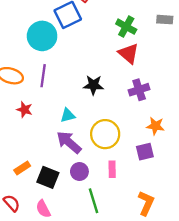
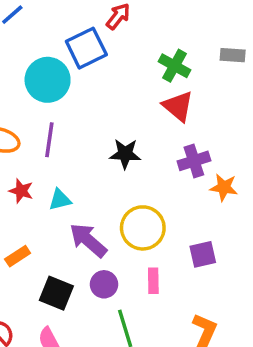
cyan triangle: (68, 115) -> (60, 200), moved
orange star: (155, 126) -> (224, 187), moved
orange rectangle: (22, 168) -> (18, 256), moved

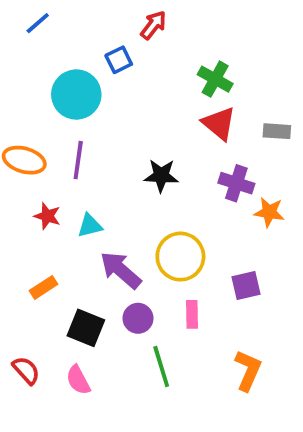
blue square: (86, 48) -> (119, 60), size x0.6
gray rectangle: (233, 55) -> (277, 131), moved
purple cross: (194, 161) -> (236, 183), turned 36

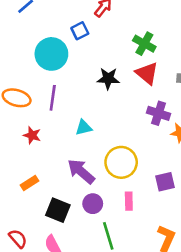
black star: (161, 176) -> (108, 78), moved
cyan triangle: (90, 226) -> (84, 128), moved

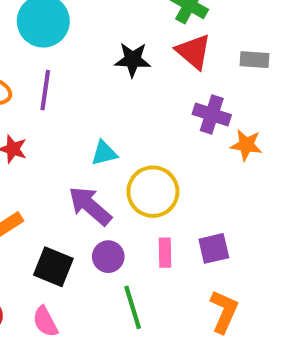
cyan triangle: (84, 128) -> (104, 153), moved
purple square: (165, 182) -> (214, 248), moved

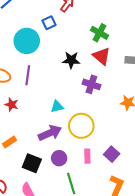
purple cross: (212, 114) -> (91, 84), moved
purple arrow: (90, 206) -> (50, 133), turned 115
purple square: (214, 248) -> (112, 154), turned -35

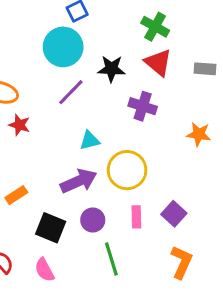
cyan circle: (27, 41) -> (63, 47), moved
purple line: (28, 75) -> (71, 92), moved, turned 36
red star: (12, 105) -> (19, 125), moved

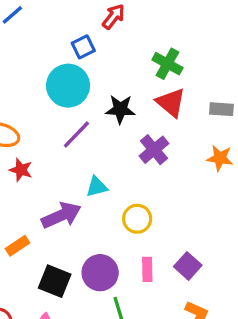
purple cross: (143, 106) -> (154, 150), turned 32
orange star: (199, 134) -> (220, 158), moved
yellow circle: (127, 170) -> (137, 219), size x0.7
purple arrow: (79, 181) -> (61, 215), moved
purple circle: (93, 220) -> (100, 273), size x1.4

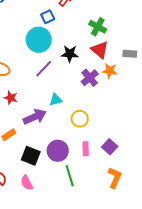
orange star: (220, 158) -> (110, 71), moved
red star: (21, 170) -> (11, 98), moved

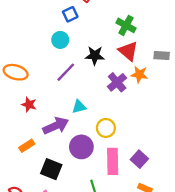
cyan circle: (39, 40) -> (60, 40), size x0.6
pink rectangle: (86, 149) -> (113, 161), size x1.6
purple circle: (58, 151) -> (81, 147), moved

